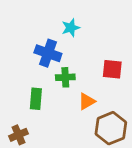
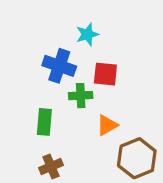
red square: (112, 69) -> (105, 74), moved
brown cross: (18, 135) -> (51, 166), moved

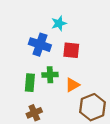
green cross: (81, 96) -> (50, 75), moved

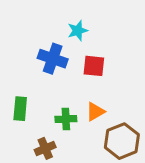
green cross: (50, 75) -> (66, 119), moved
green rectangle: (30, 83) -> (20, 109), moved

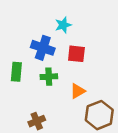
green rectangle: (20, 109) -> (16, 72), moved
green cross: (66, 119) -> (49, 77), moved

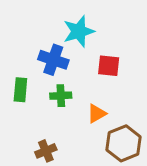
cyan star: (63, 25) -> (79, 31), size x1.5
red square: (76, 54) -> (109, 66), moved

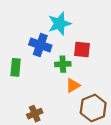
green cross: (61, 96) -> (63, 64), moved

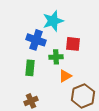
green rectangle: (16, 67) -> (30, 68), moved

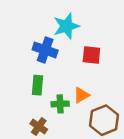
green cross: (56, 57) -> (60, 104), moved
brown cross: (31, 101) -> (39, 126), turned -32

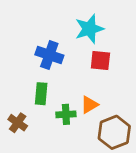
cyan star: (66, 26) -> (89, 29), moved
brown cross: (39, 126) -> (18, 123), moved

